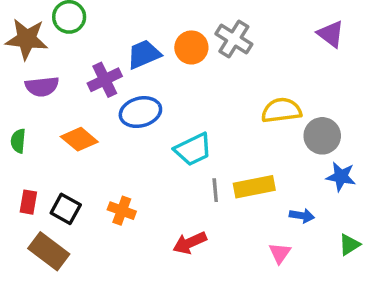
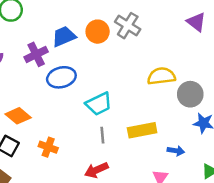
orange diamond: (79, 139) -> (18, 116), moved
gray line: (215, 190) -> (102, 135), moved

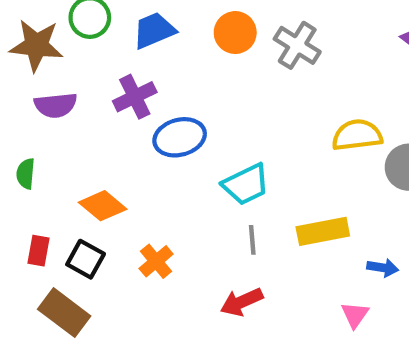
orange circle: (98, 32) -> (235, 33), moved
blue trapezoid: (64, 36) -> (154, 30), moved
orange cross: (48, 147) -> (156, 261), turned 30

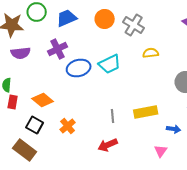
yellow semicircle: (357, 135) -> (151, 53), moved, size x0.7
cyan trapezoid: (246, 184) -> (110, 64), moved
red rectangle: (38, 251) -> (13, 102), moved

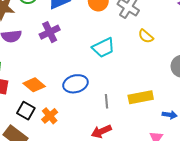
yellow semicircle: (151, 53) -> (146, 36), turned -133
blue ellipse: (79, 68) -> (76, 84), moved
orange cross: (68, 126) -> (50, 116), moved

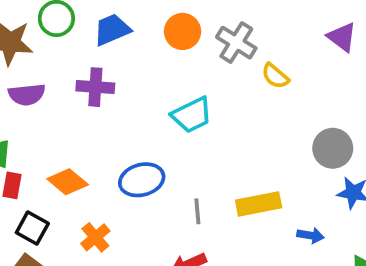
purple cross: (50, 32) -> (95, 87), turned 30
yellow semicircle: (146, 36) -> (275, 76), moved
black square: (26, 111) -> (32, 228), moved

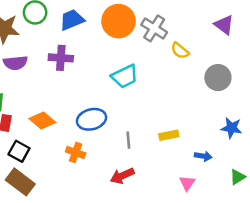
orange circle: (183, 31) -> (119, 21), size x1.4
gray circle: (333, 148) -> (218, 78), moved
yellow rectangle: (259, 204) -> (169, 135), size x0.7
orange cross: (95, 237) -> (76, 152), moved, turned -30

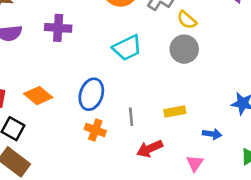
gray circle: (218, 78) -> (184, 49), moved
blue ellipse: (92, 119) -> (91, 94), turned -56
orange cross: (76, 152) -> (95, 130), moved
red arrow: (122, 176) -> (150, 149), moved

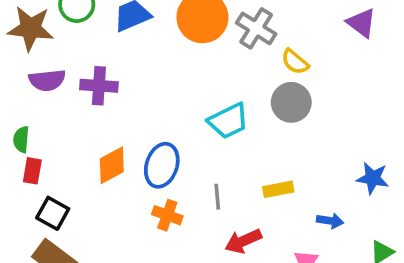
purple cross: (58, 28) -> (99, 86), moved
cyan trapezoid: (127, 48) -> (228, 121), moved
orange diamond: (38, 96) -> (112, 165), moved, turned -68

